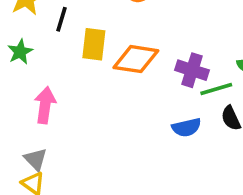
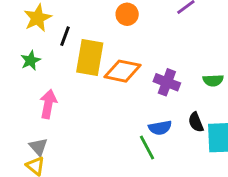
yellow rectangle: (94, 44) -> (90, 58), size x1.4
green line: (216, 89) -> (147, 147), moved, turned 75

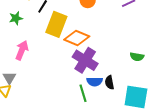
purple cross: (167, 82) -> (85, 60), moved, size x1.4
black semicircle: (196, 122) -> (110, 82), moved

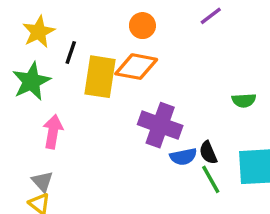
green star: (16, 18) -> (31, 81), size x1.6
orange diamond: (77, 38) -> (136, 67), moved
green line: (83, 93) -> (211, 179), moved

